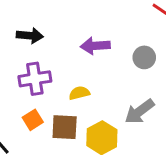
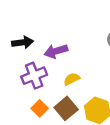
purple arrow: (95, 46) -> (56, 51), moved
brown square: (65, 127) -> (66, 108), turned -30

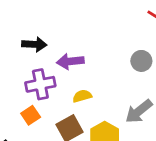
orange square: (40, 108) -> (31, 115), moved

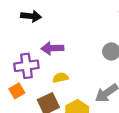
black arrow: (34, 44) -> (31, 16), moved

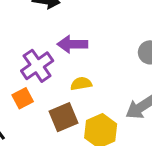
purple cross: (26, 66) -> (37, 66), turned -30

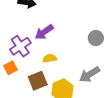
purple arrow: (72, 44) -> (44, 32), turned -36

